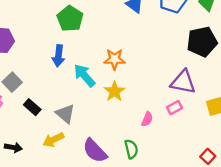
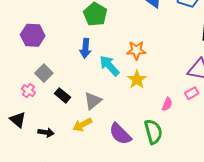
gray triangle: (65, 114) -> (93, 101), turned 42
green semicircle: (131, 149) -> (153, 132), size x1.4

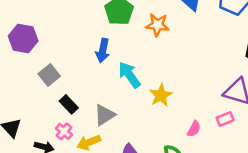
purple hexagon: (33, 35) -> (23, 38), moved
orange star: (136, 50) -> (157, 25), moved
pink cross: (28, 91) -> (64, 131), moved

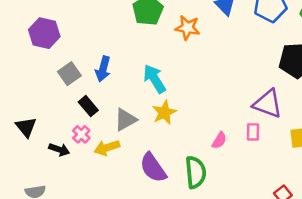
blue arrow: (103, 51) -> (103, 69), moved
yellow star: (161, 95) -> (164, 112), moved
pink rectangle: (225, 119) -> (253, 132), turned -70

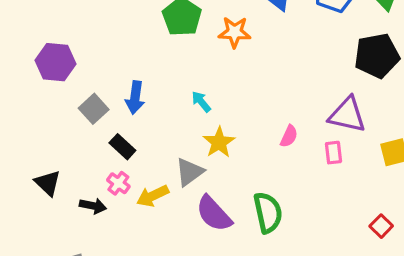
cyan arrow: (154, 79) -> (201, 102), size x0.6
gray triangle: (125, 120) -> (189, 172), moved
pink semicircle: (219, 140) -> (289, 136), moved

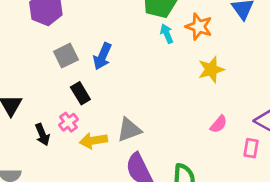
cyan arrow: (201, 102) -> (167, 34), moved
yellow star: (219, 142) -> (211, 69), moved
black arrow: (93, 206) -> (42, 135), turned 40

